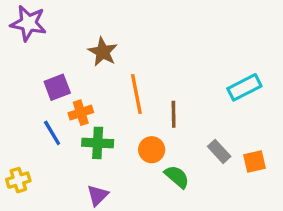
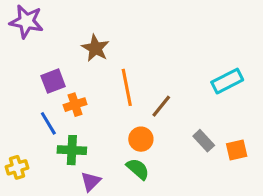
brown line: (174, 114) -> (161, 106), turned 40
green cross: (98, 143) -> (72, 150), moved
green semicircle: (177, 177) -> (138, 169), moved

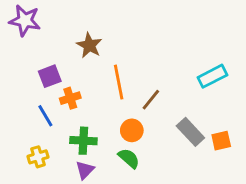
gray rectangle: (204, 141) -> (190, 132), size x1.4
green cross: (72, 150) -> (83, 141), moved
yellow cross: (17, 167) -> (38, 157), moved

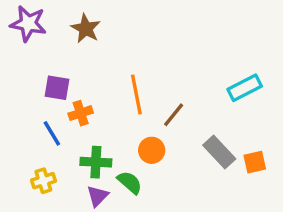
brown star: (89, 45) -> (86, 29), moved
purple square: (50, 76) -> (57, 88), turned 30
green semicircle: (129, 158) -> (130, 182), moved

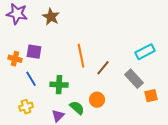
orange cross: (81, 113) -> (15, 59), moved, turned 32
orange circle: (152, 150) -> (97, 100), moved
gray rectangle: (219, 152) -> (134, 79), moved
green cross: (96, 162) -> (59, 85), moved

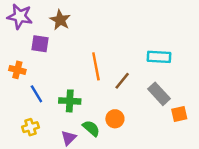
purple square: (34, 52) -> (40, 44), moved
cyan rectangle: (145, 52) -> (159, 57), moved, turned 30

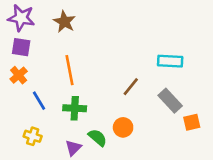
purple square: (40, 44) -> (21, 47), moved
orange line: (96, 66) -> (70, 70), moved
orange cross: (17, 70) -> (19, 75), turned 35
yellow cross: (30, 127) -> (33, 136), turned 35

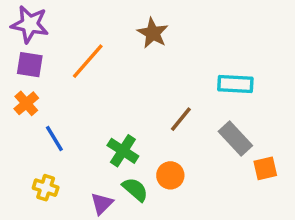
brown star: (64, 22) -> (153, 33), moved
orange line: (70, 70) -> (88, 61), moved, turned 52
green cross: (75, 108) -> (123, 151), moved, turned 30

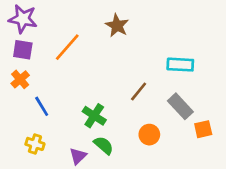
orange circle: (170, 175) -> (149, 135), moved

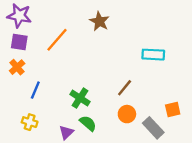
brown line: (139, 91) -> (125, 88), moved
blue line: (42, 106) -> (35, 90), turned 54
gray rectangle: (180, 106) -> (153, 128), moved

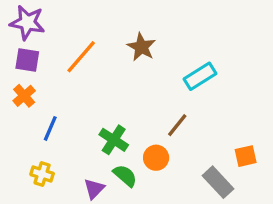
brown star: (99, 21) -> (141, 47), moved
cyan rectangle: (153, 55) -> (200, 76), moved, turned -35
orange circle: (127, 114) -> (156, 158), moved

